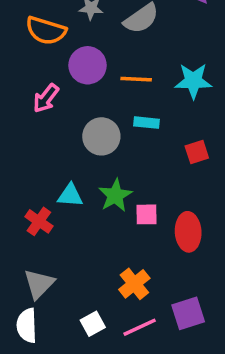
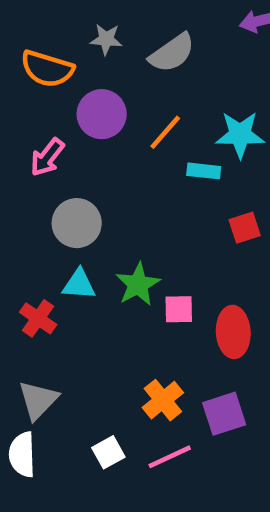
orange line: (136, 79) -> (165, 132), turned -52
cyan rectangle: (147, 123) -> (204, 171), moved
gray circle: (101, 136) -> (77, 223), moved
purple square: (188, 313) -> (224, 414), moved

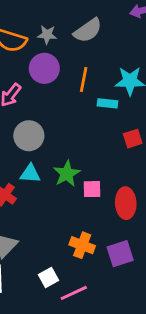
gray star: (106, 39) -> (47, 35), moved
orange line: (165, 132) -> (84, 80), turned -30
orange cross: (163, 400) -> (82, 245), turned -30
pink line: (170, 457) -> (74, 293), moved

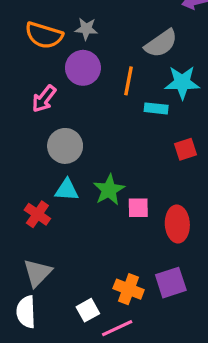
gray semicircle: (88, 30) -> (161, 43), moved
orange cross: (82, 245) -> (129, 289), moved

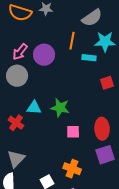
purple circle: (83, 68) -> (44, 55), moved
gray circle: (65, 146) -> (17, 76), moved
green star: (109, 190) -> (60, 108), turned -30
pink square: (138, 208) -> (73, 132), moved
purple square: (171, 283) -> (105, 155), moved

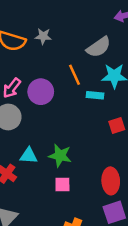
orange line: (72, 41) -> (75, 75), turned -36
pink square: (73, 132) -> (62, 185), moved

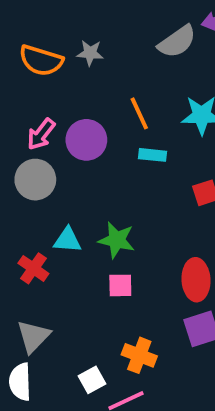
gray semicircle: (99, 47) -> (177, 42), moved
cyan rectangle: (95, 95) -> (153, 155), moved

